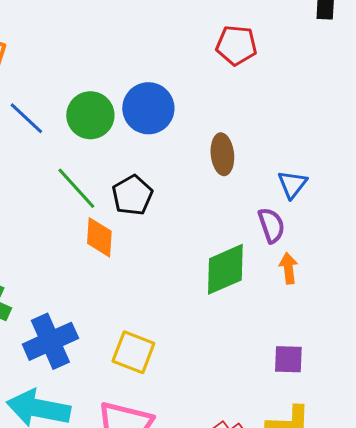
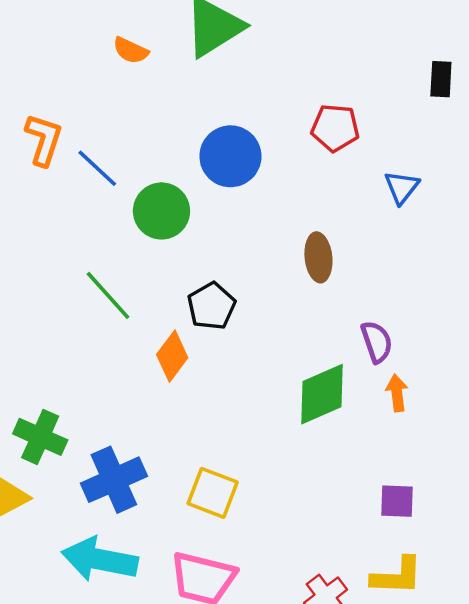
blue circle: (148, 108) -> (230, 156), moved
blue line: (26, 118) -> (97, 168), moved
blue triangle: (292, 184) -> (402, 187), moved
green line: (76, 188) -> (108, 295), moved
orange diamond: (99, 237) -> (172, 356), turned 33

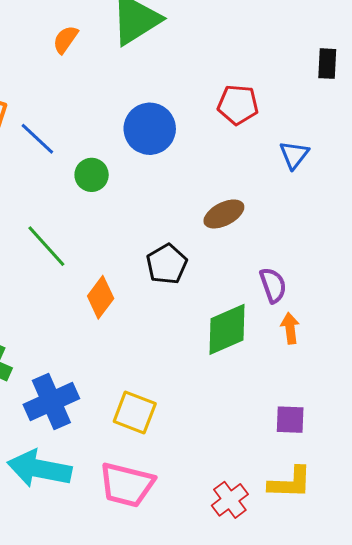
orange semicircle: (131, 50) -> (65, 39), turned 100
green circle: (161, 211) -> (92, 175), size x0.7
brown ellipse: (318, 257) -> (224, 214), turned 69
black pentagon: (211, 306) -> (167, 264), moved

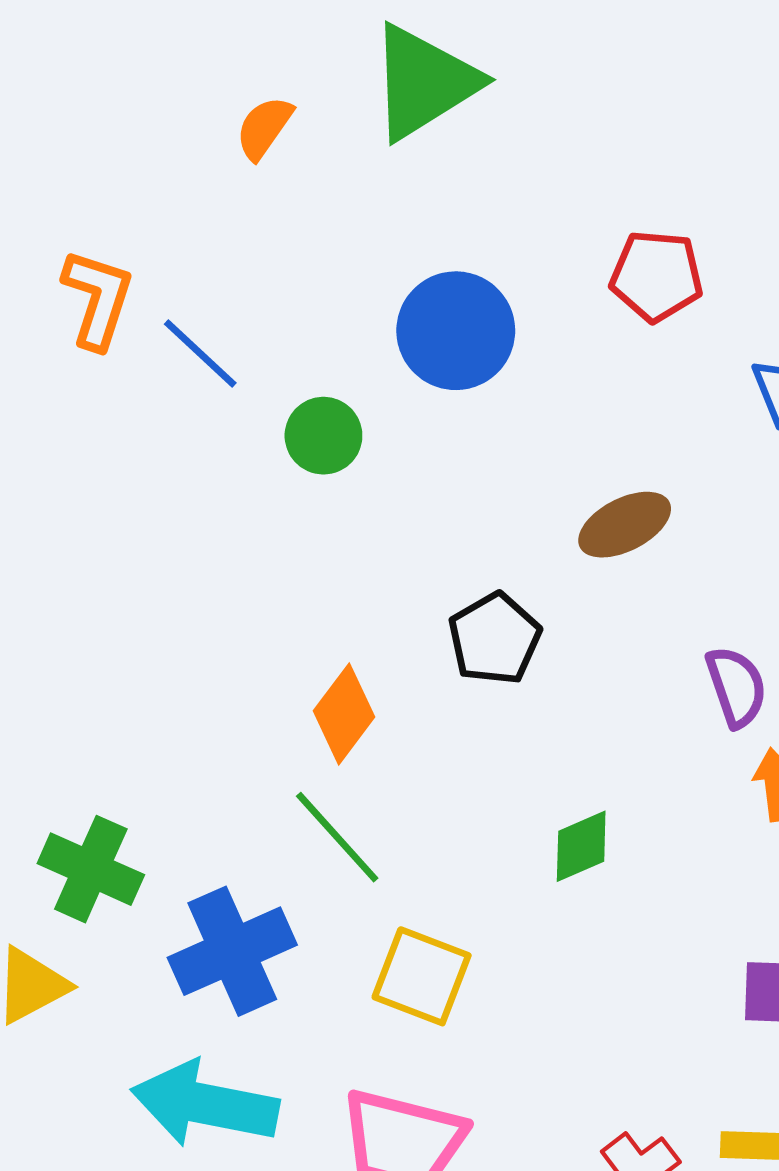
green line: (46, 246) -> (337, 837), moved
green diamond: (227, 329) -> (581, 846), moved, size x0.6

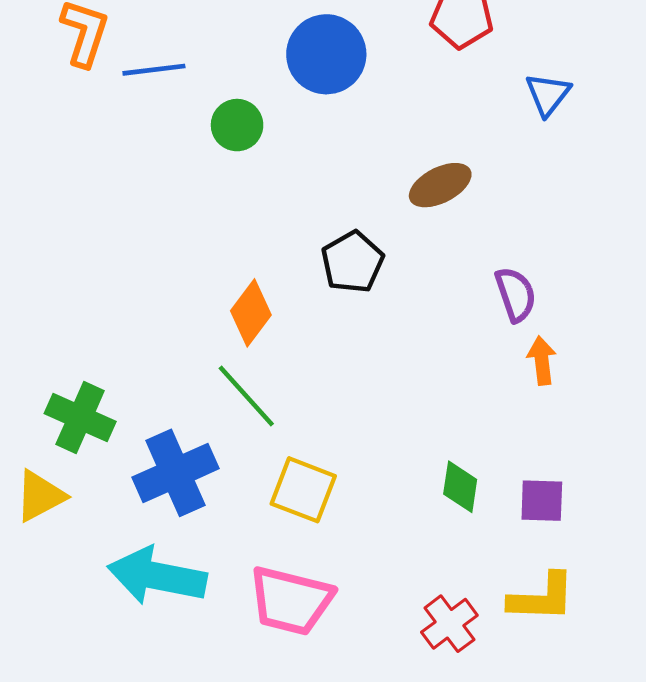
blue line: (200, 354) -> (154, 70), turned -50
green diamond: (581, 846) -> (460, 487), moved, turned -58

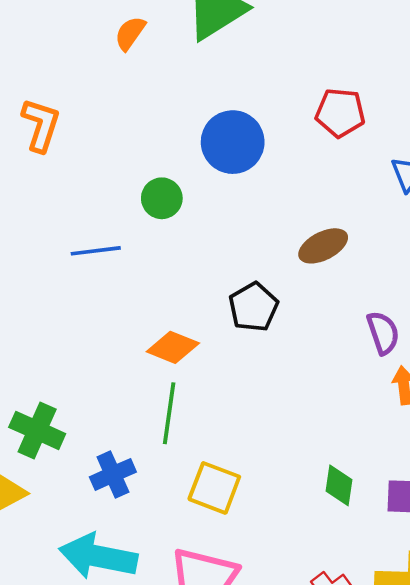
blue line: (154, 70) -> (96, 251), moved
orange diamond: (251, 313) -> (173, 347), turned 75
green line: (246, 396) -> (169, 413), turned 50
blue cross: (175, 473) -> (113, 474), size x0.7

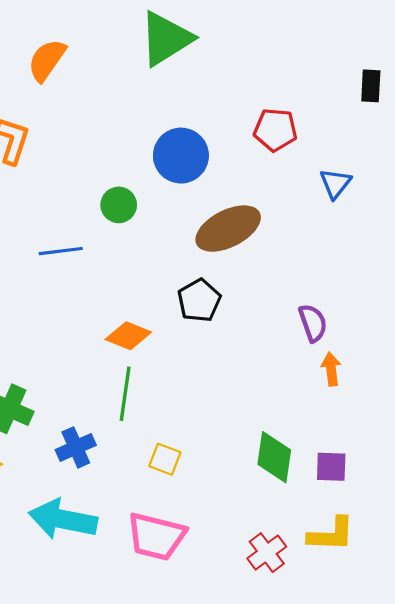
orange semicircle: (130, 33) -> (47, 60), moved, size x1.4
brown ellipse: (323, 246) -> (228, 229), moved, size x1.5
green diamond: (339, 485) -> (274, 457), size x1.4
yellow square: (214, 488) -> (165, 459), size x0.7

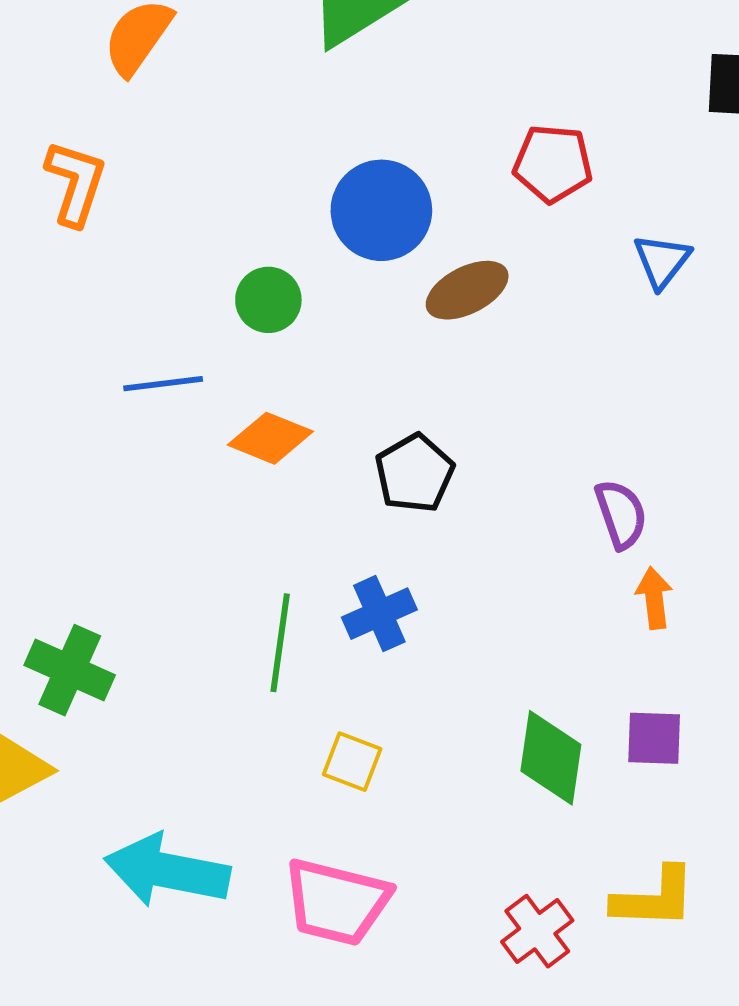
brown ellipse: (228, 229) -> (467, 290), moved, size x0.7
orange diamond: (128, 336) -> (270, 438), moved
blue cross: (76, 447) -> (379, 614), moved
purple square: (331, 467) -> (654, 738), moved

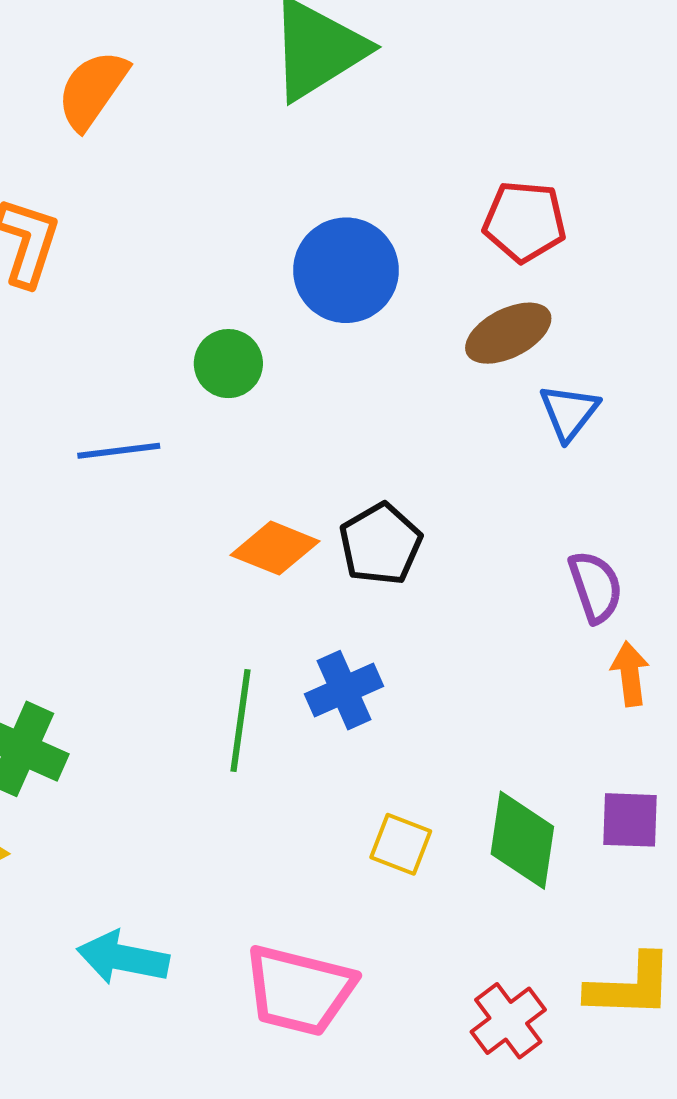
blue triangle: (662, 261) -> (569, 412), moved
brown ellipse: (467, 290) -> (508, 333), moved
orange diamond: (270, 438) -> (275, 548), moved
yellow square: (352, 762) -> (401, 844), moved
cyan arrow: (167, 871) -> (123, 958), size x0.7

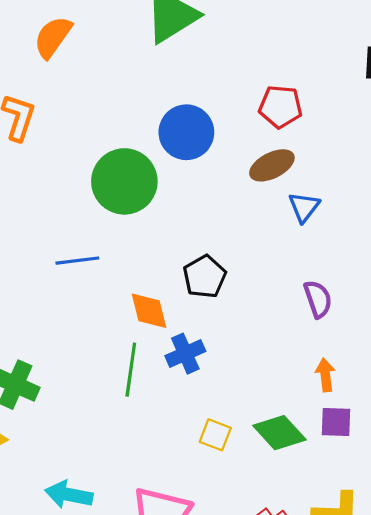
green circle: (228, 364) -> (124, 181), size x1.8
blue line: (119, 451) -> (77, 261), moved
orange diamond: (275, 548) -> (149, 311), moved, turned 54
orange arrow: (630, 674) -> (325, 375), moved
green diamond: (522, 840) -> (279, 433), turned -51

